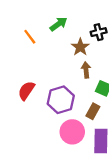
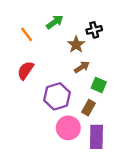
brown arrow: (86, 70) -> (82, 67), turned 63
red semicircle: (26, 91) -> (25, 70), moved

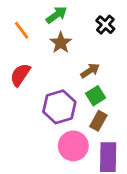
black cross: (94, 30) -> (105, 25), turned -35
brown star: (76, 45) -> (61, 43), moved
green square: (99, 85) -> (96, 96), moved, turned 35

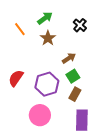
red semicircle: (20, 75) -> (16, 78), moved
pink circle: (73, 146) -> (40, 115), moved

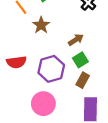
brown star: (48, 38) -> (41, 25), moved
red semicircle: (16, 78) -> (16, 62), turned -132

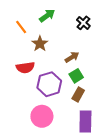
red semicircle: (16, 62) -> (25, 68), moved

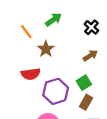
brown arrow: (72, 57) -> (90, 56), moved

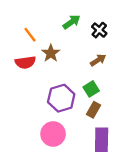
green arrow: (53, 20) -> (72, 22), moved
red semicircle: (31, 74) -> (25, 62), moved

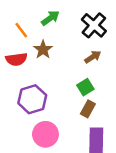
green arrow: (72, 22) -> (50, 18), moved
black cross: (99, 30) -> (94, 25), size x1.5
purple hexagon: (61, 98) -> (32, 99), moved

